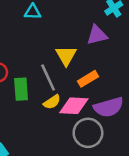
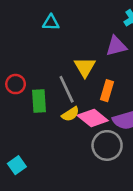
orange rectangle: (88, 79) -> (107, 91), turned -42
pink diamond: (74, 106) -> (93, 118), turned 36

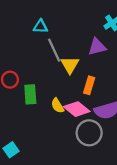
gray line: (67, 89) -> (54, 50), moved
yellow semicircle: (70, 114) -> (57, 106), turned 91

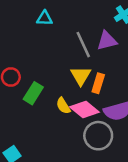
gray line: (54, 50) -> (83, 45), moved
yellow triangle: (70, 65) -> (81, 76), moved
green rectangle: (30, 94) -> (33, 93), turned 36

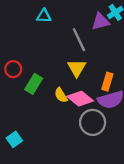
purple triangle: (107, 41) -> (101, 22), moved
orange rectangle: (98, 83) -> (107, 82), moved

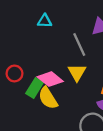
yellow semicircle: (61, 95) -> (48, 98), moved, size x1.5
pink diamond: (80, 99) -> (50, 79), moved

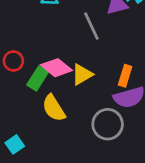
yellow triangle: (77, 72) -> (82, 74), moved, turned 30
yellow semicircle: (48, 98) -> (54, 108), moved

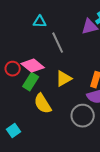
gray line: (91, 26) -> (58, 43), moved
pink diamond: (56, 68) -> (33, 66), moved

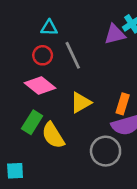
red circle: (13, 69) -> (43, 55), moved
green rectangle: (31, 82) -> (32, 122), moved
cyan square: (14, 131) -> (15, 171), turned 32

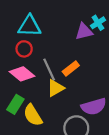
cyan triangle: (49, 28) -> (30, 26), size x1.6
gray line: (73, 55) -> (49, 70), moved
orange rectangle: (123, 104) -> (71, 68), moved, turned 35

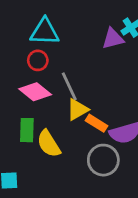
orange rectangle: (71, 68) -> (96, 123), moved, turned 70
green rectangle: (15, 104) -> (27, 130), turned -30

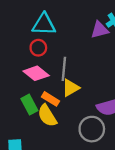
gray line: (69, 86) -> (64, 69), turned 30
orange rectangle: (96, 123) -> (51, 99), moved
green rectangle: (27, 130) -> (29, 105), turned -30

